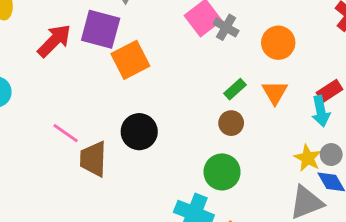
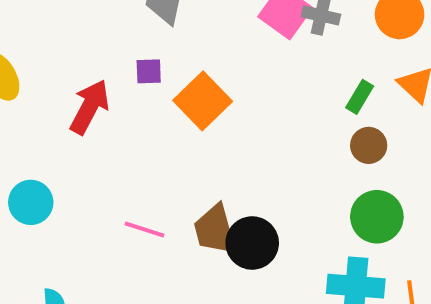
purple square: (101, 29) -> (149, 71), size x0.5
black circle: (139, 132) -> (252, 243), moved
brown trapezoid: (93, 159) -> (215, 230), moved

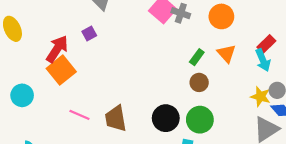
purple square: (149, 71) -> (89, 34), turned -32
orange square: (203, 101) -> (61, 70), moved
black circle: (252, 243) -> (166, 118), moved

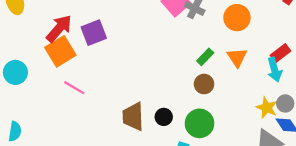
purple square: (89, 34) -> (94, 33), moved, size x1.6
pink line: (79, 115) -> (74, 88), moved
brown trapezoid: (116, 118) -> (133, 117), moved
black circle: (166, 118) -> (164, 117), size x0.6

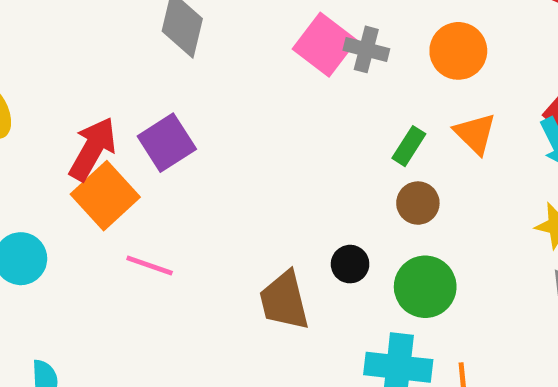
black circle: (164, 117) -> (350, 264), moved

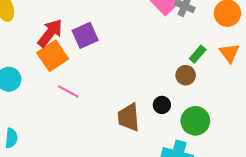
brown circle: (418, 203) -> (186, 75), moved

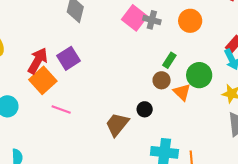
orange triangle: (229, 53) -> (182, 92), moved
brown trapezoid: (129, 117) -> (117, 124), turned 52
green circle: (195, 121) -> (199, 75), moved

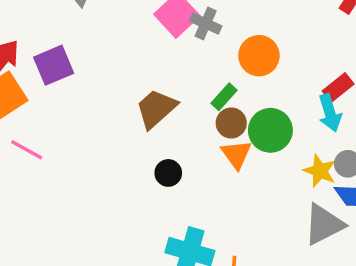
orange circle: (190, 21) -> (259, 56), moved
brown circle: (162, 80) -> (231, 123), moved
brown trapezoid: (117, 124) -> (156, 109), moved

